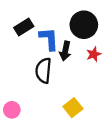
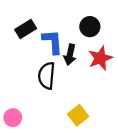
black circle: (84, 25) -> (90, 27), size x0.7
red star: (94, 54) -> (100, 58), size x1.5

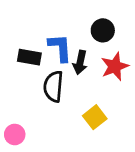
black rectangle: (26, 29) -> (29, 57), moved, turned 42
yellow square: (78, 115) -> (95, 117), moved

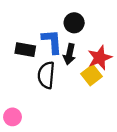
black circle: (103, 30) -> (74, 23), moved
yellow square: (95, 117) -> (92, 75), moved

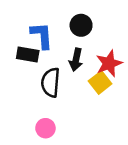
blue L-shape: (52, 41) -> (42, 35), moved
pink circle: (13, 117) -> (45, 128), moved

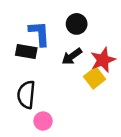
black arrow: (76, 60) -> (72, 56), turned 42
black semicircle: (51, 82) -> (26, 95), moved

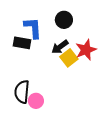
yellow square: (95, 78) -> (69, 58), moved
black semicircle: (26, 95) -> (22, 92), moved

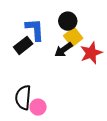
black rectangle: (22, 43) -> (23, 45), turned -48
yellow square: (69, 58) -> (73, 37), moved

